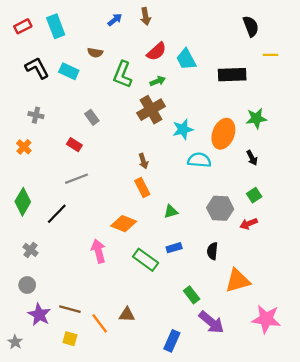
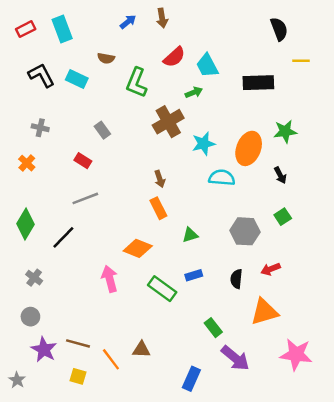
green arrow: (158, 81) -> (194, 92), moved
red arrow: (249, 224) -> (271, 269), moved

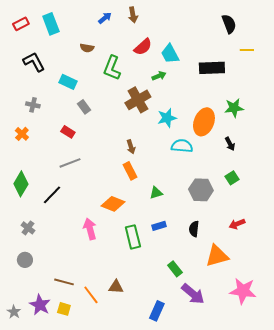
cyan rectangle: (77, 79) -> (68, 82), moved
red arrow: (271, 269) -> (237, 224), moved
green rectangle: (162, 289) -> (133, 237), turned 40
purple star: (44, 350) -> (40, 305), moved

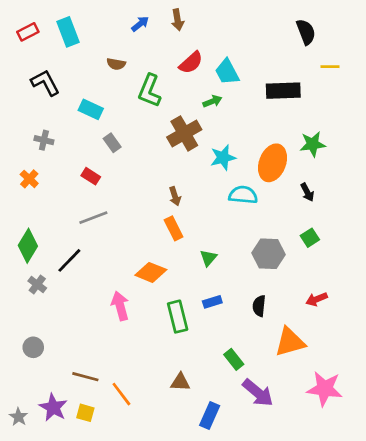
green triangle: (156, 193) -> (208, 258), turned -32
gray cross: (28, 228) -> (37, 285), moved
brown triangle: (116, 287) -> (180, 382), moved

